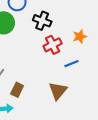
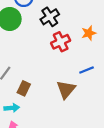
black cross: (42, 21) -> (50, 17), turned 36
blue line: (71, 64) -> (87, 70), moved

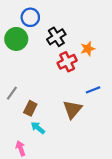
orange star: (89, 33) -> (88, 49), moved
cyan arrow: (12, 108) -> (38, 128), moved, turned -136

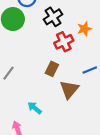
brown rectangle: (30, 108) -> (52, 69), moved

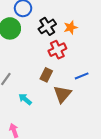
orange star: (84, 29) -> (71, 27), moved
cyan arrow: (35, 108) -> (25, 99), moved

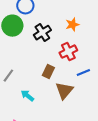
black cross: (47, 26) -> (42, 33), moved
red cross: (57, 50) -> (68, 52), moved

